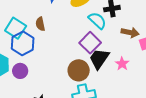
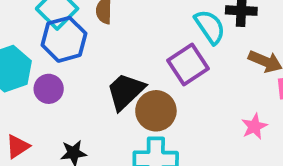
black trapezoid: (99, 59) -> (126, 91), moved
pink star: (122, 64) -> (254, 126), moved

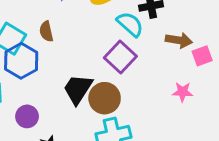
purple circle: (49, 89) -> (27, 116), moved
pink star: (254, 126) -> (182, 92), turned -30

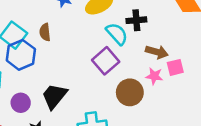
black trapezoid: (78, 89) -> (54, 96), moved
pink star: (182, 92) -> (154, 76), moved
brown circle: (105, 98) -> (130, 92), moved

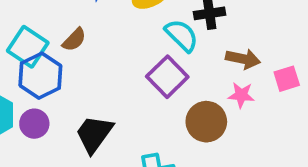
brown semicircle: (45, 32) -> (74, 40), turned -126
pink square: (175, 67) -> (287, 79), moved
purple circle: (21, 103) -> (34, 124), moved

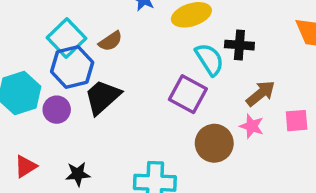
brown arrow: (243, 59) -> (261, 93), turned -64
purple square: (167, 77) -> (188, 94), turned -30
black trapezoid: (94, 134) -> (102, 97), moved

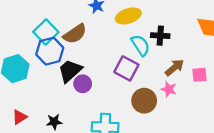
brown semicircle: (110, 41) -> (75, 34), size x1.5
purple circle: (57, 110) -> (83, 84), moved
pink square: (297, 121) -> (200, 75), moved

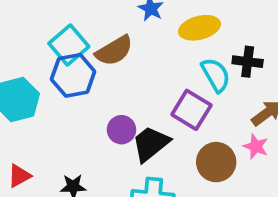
black trapezoid: (70, 71) -> (151, 144), moved

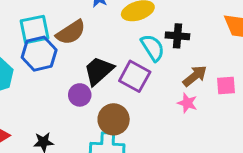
cyan square: (69, 45) -> (34, 30), turned 32
black trapezoid: (151, 144) -> (99, 71), moved
brown circle: (216, 162) -> (114, 119), moved

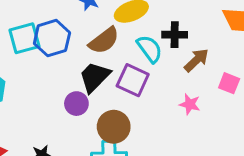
brown semicircle: (71, 32) -> (104, 41), moved
blue hexagon: (39, 54) -> (52, 38), moved
brown arrow: (195, 76) -> (196, 60), moved
pink square: (226, 85) -> (229, 83), turned 30

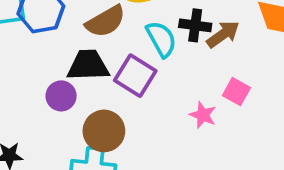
brown arrow: (196, 60) -> (223, 34), moved
black trapezoid: (95, 77) -> (88, 65), turned 36
pink square: (229, 83) -> (236, 92), moved

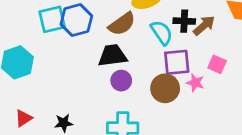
purple square: (135, 76) -> (177, 62), moved, turned -32
purple circle: (61, 96) -> (121, 81), moved
brown circle: (104, 131) -> (165, 88), moved

